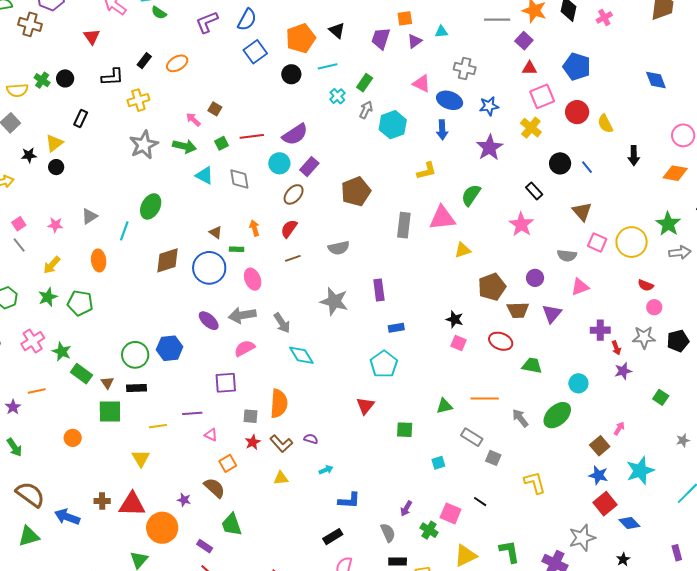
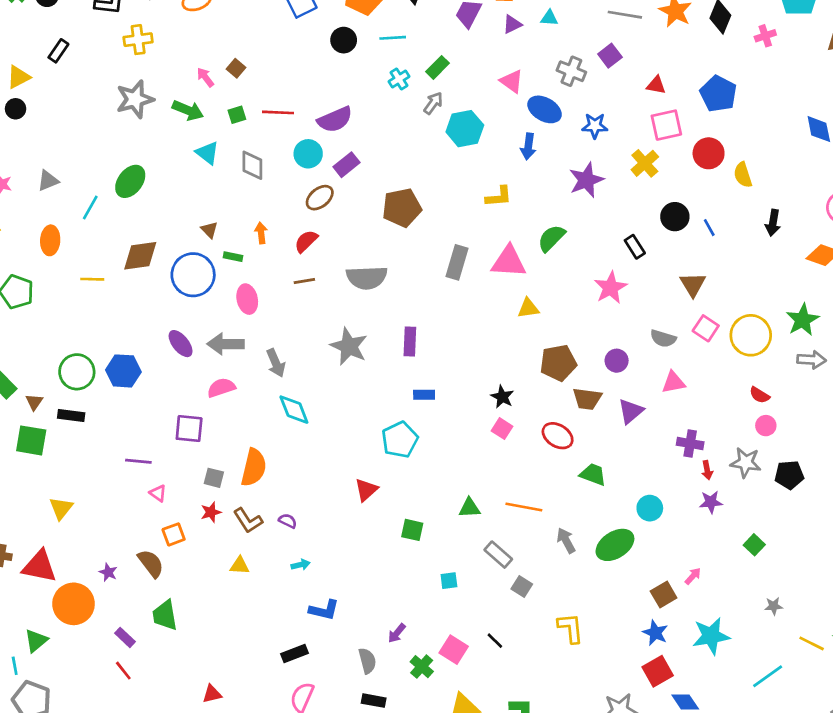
purple square: (524, 41) -> (610, 56), moved
gray semicircle: (339, 248) -> (367, 278), size x1.4
yellow line: (158, 426) -> (92, 279), moved

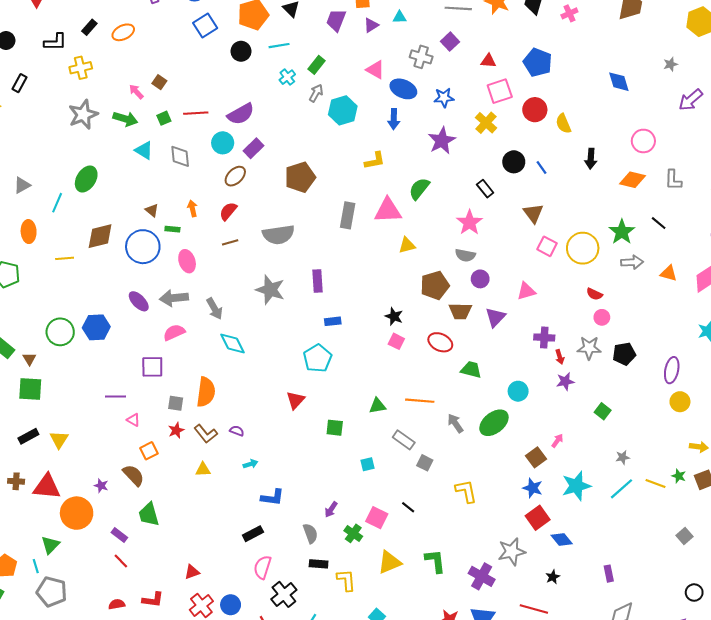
gray semicircle: (663, 339) -> (465, 255), moved
black rectangle: (71, 416) -> (28, 436), moved, turned -30
cyan line: (768, 676) -> (622, 489), moved

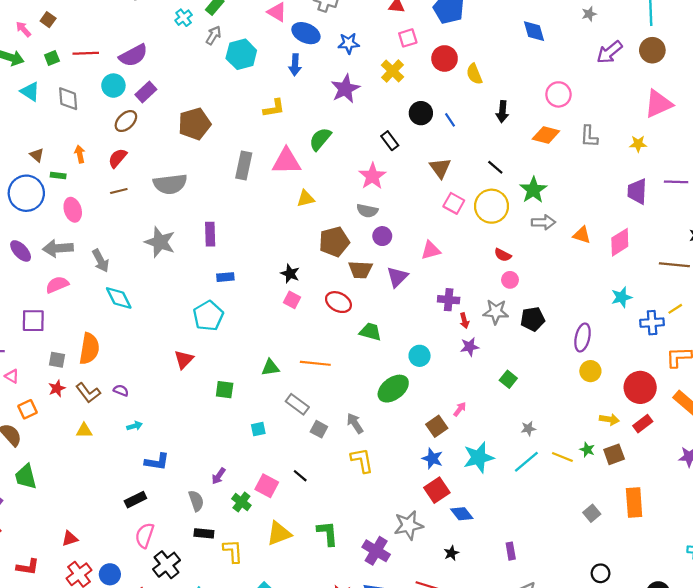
pink square: (500, 91) -> (408, 38), size x0.7
black line: (659, 223) -> (495, 167), moved
gray arrow: (455, 423) -> (355, 423), moved

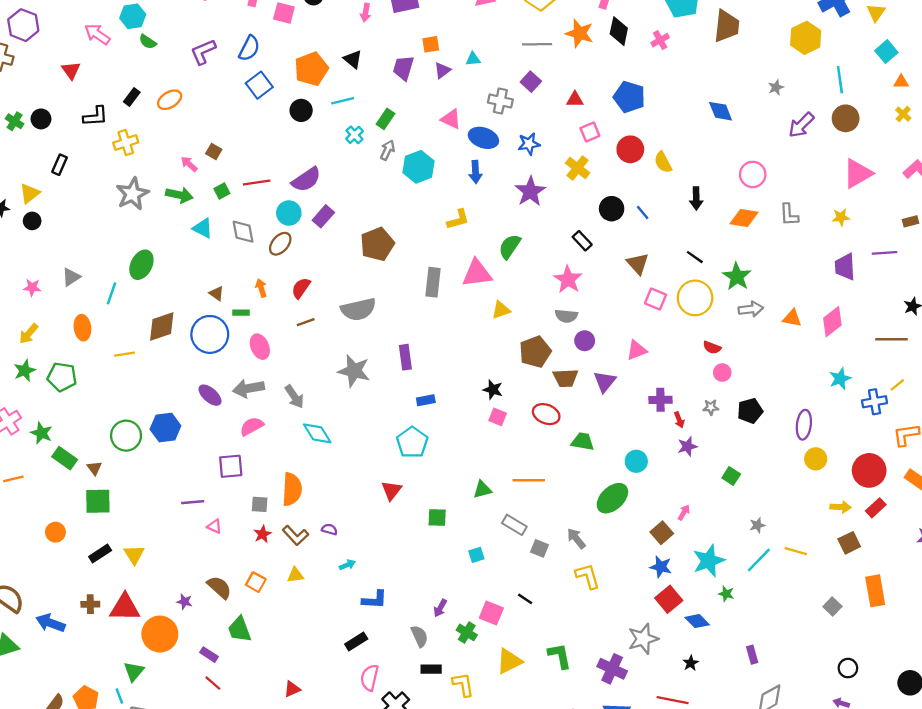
brown ellipse: (126, 121) -> (280, 244), moved
gray star: (496, 312) -> (711, 407), size x0.6
orange square: (27, 409) -> (256, 582), moved, turned -30
green star: (587, 450) -> (726, 594), moved

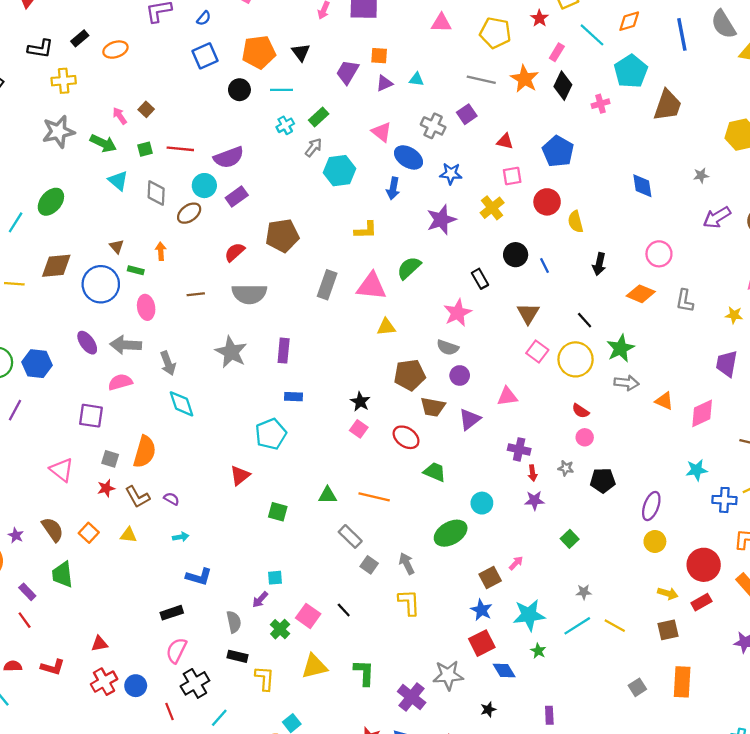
blue semicircle: (249, 48) -> (204, 18), size x0.6
red semicircle: (301, 288) -> (235, 252), moved
purple line: (193, 502) -> (15, 410), moved, turned -70
pink triangle: (214, 526) -> (62, 470), size x1.6
cyan square: (476, 555) -> (275, 578), moved

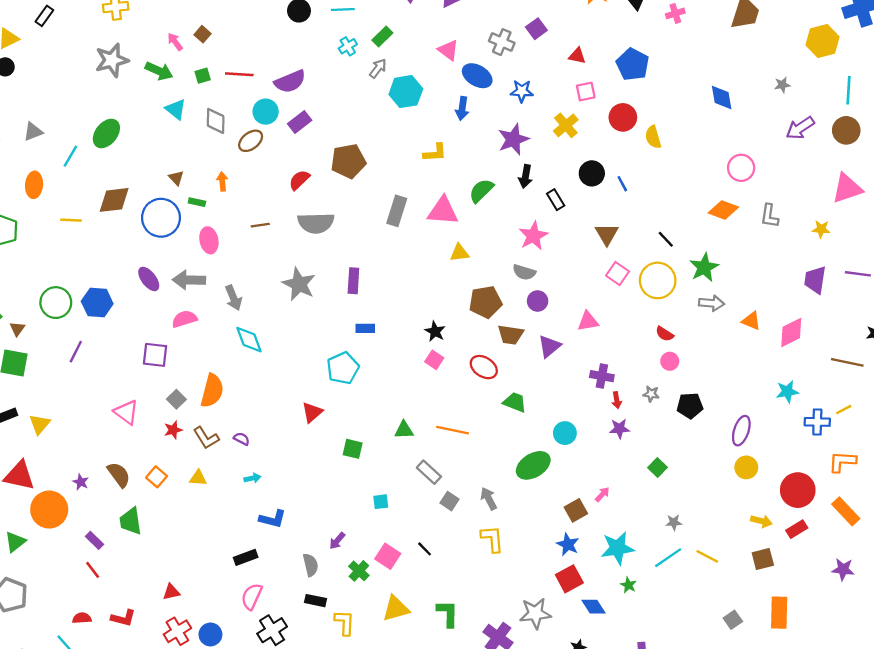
black arrow: (599, 264) -> (525, 176), moved
gray square: (110, 459) -> (176, 399), turned 30
cyan square: (275, 578) -> (381, 502), moved

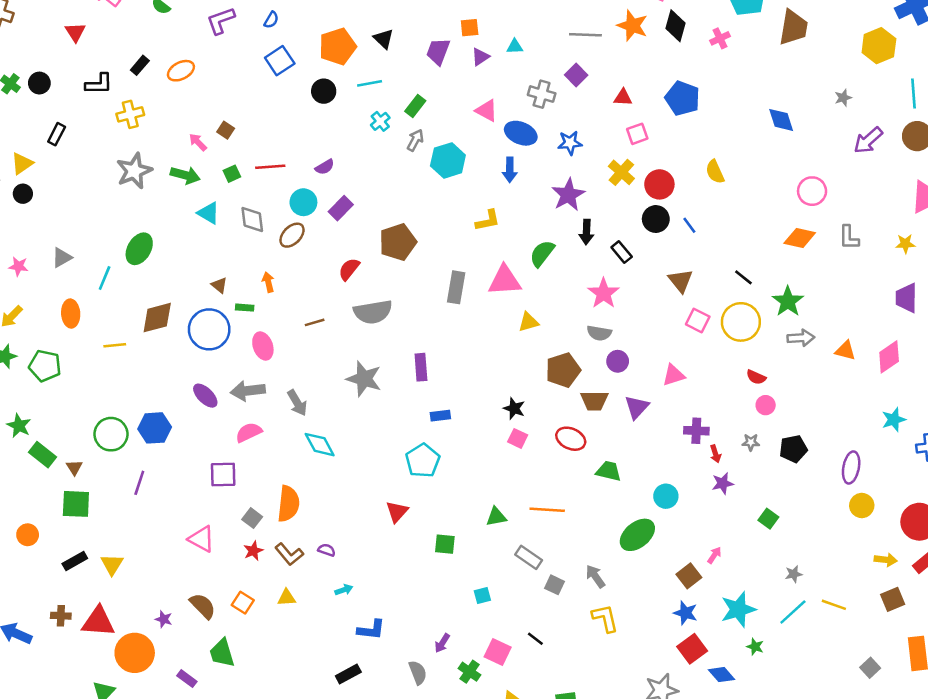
purple semicircle: (290, 81) -> (325, 167), size x0.6
red circle: (623, 117) -> (659, 184), moved

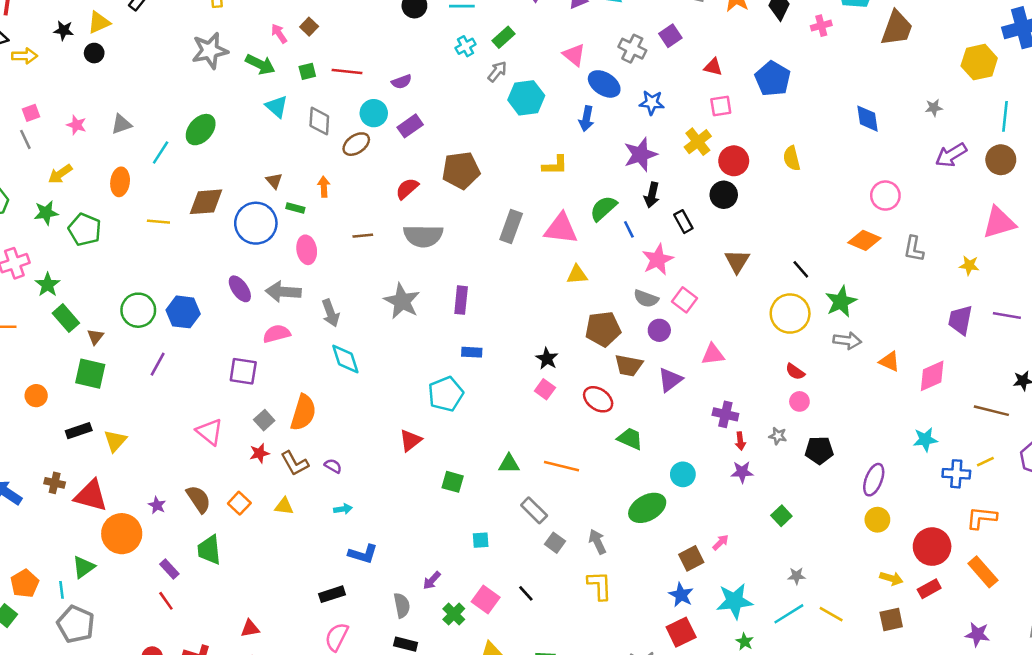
blue line: (689, 225) -> (629, 229), moved
pink square: (698, 321) -> (684, 300), moved

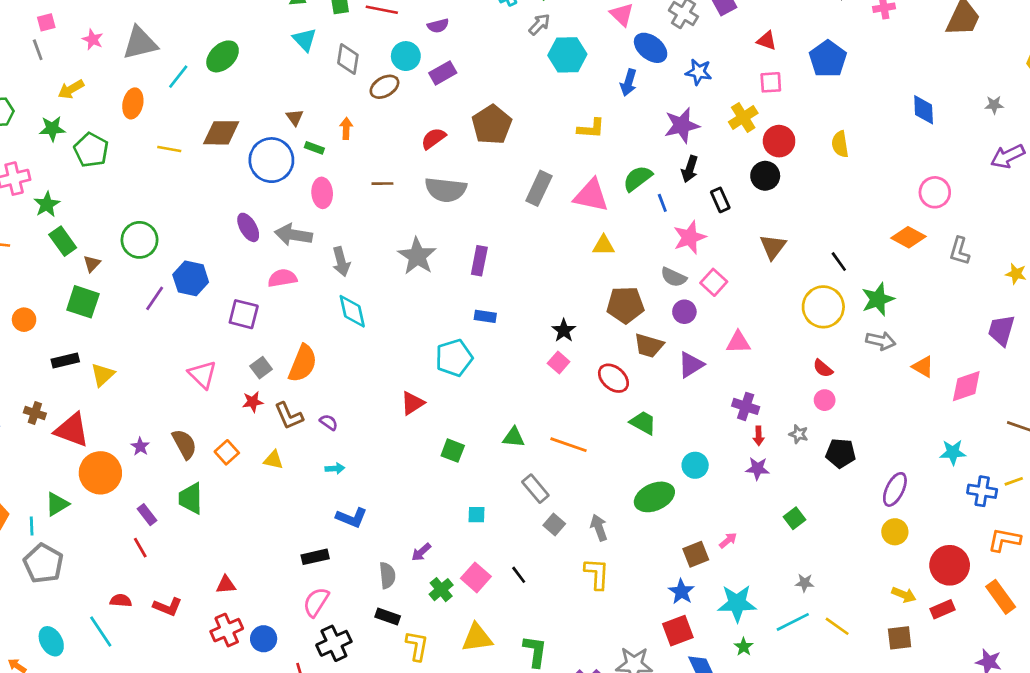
gray triangle: (121, 124) -> (140, 43), size x1.6
brown pentagon: (461, 170) -> (492, 125), turned -30
blue hexagon: (183, 312) -> (191, 278), moved

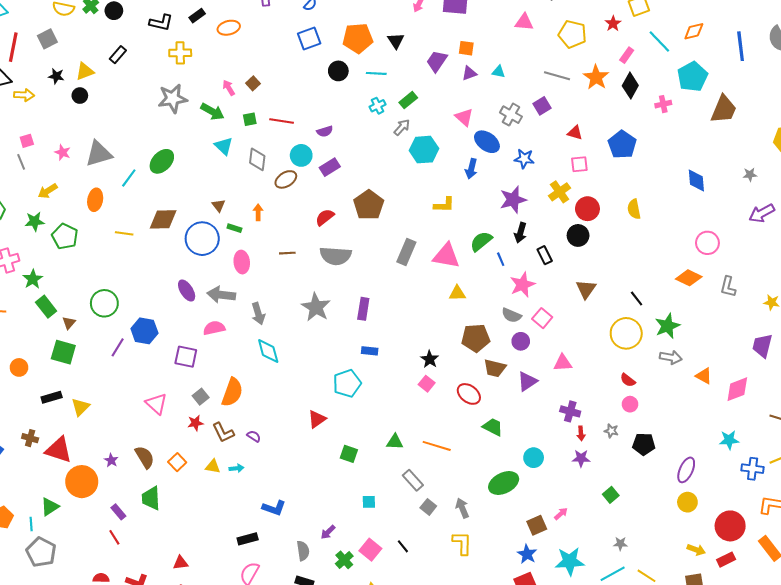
cyan arrow: (335, 468) -> (236, 468), moved

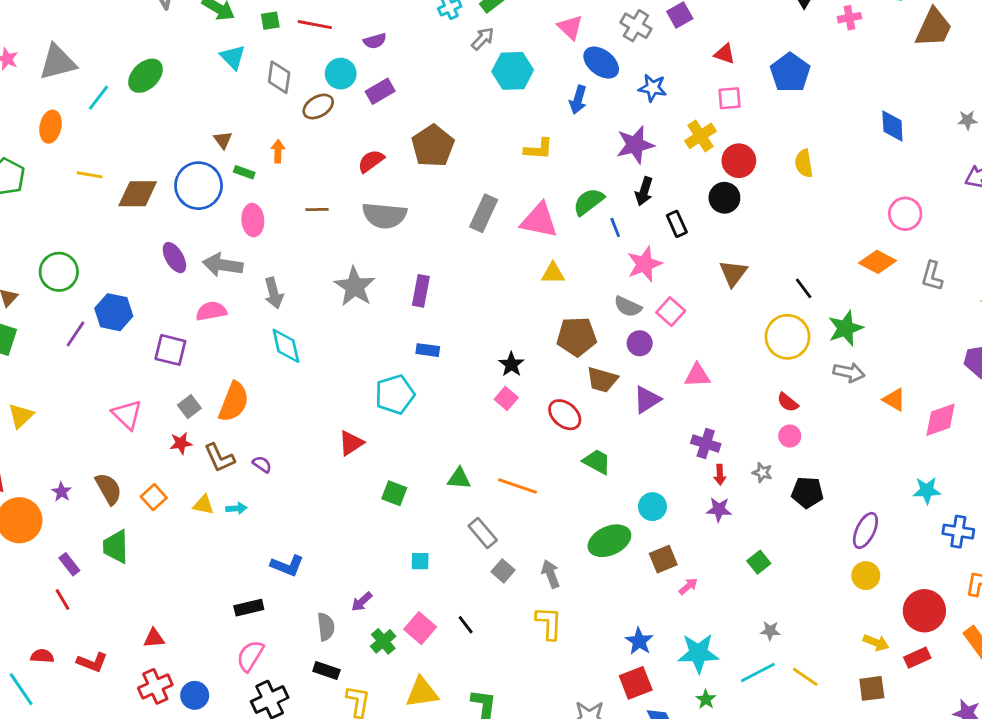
brown diamond: (163, 219) -> (138, 194), moved
brown square: (537, 525) -> (663, 559), moved

